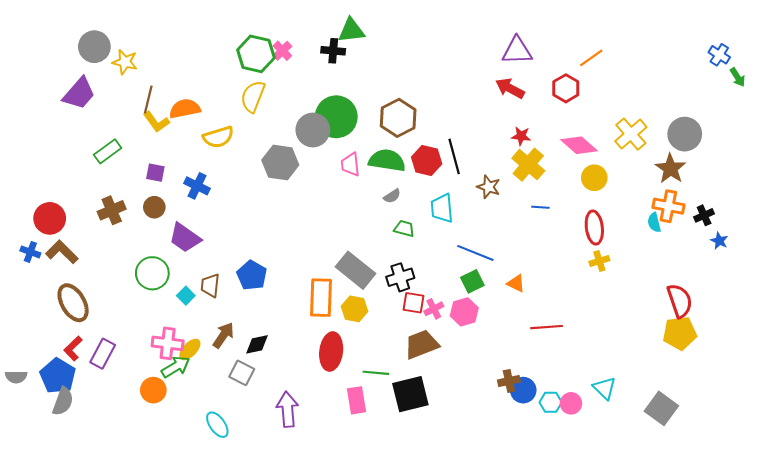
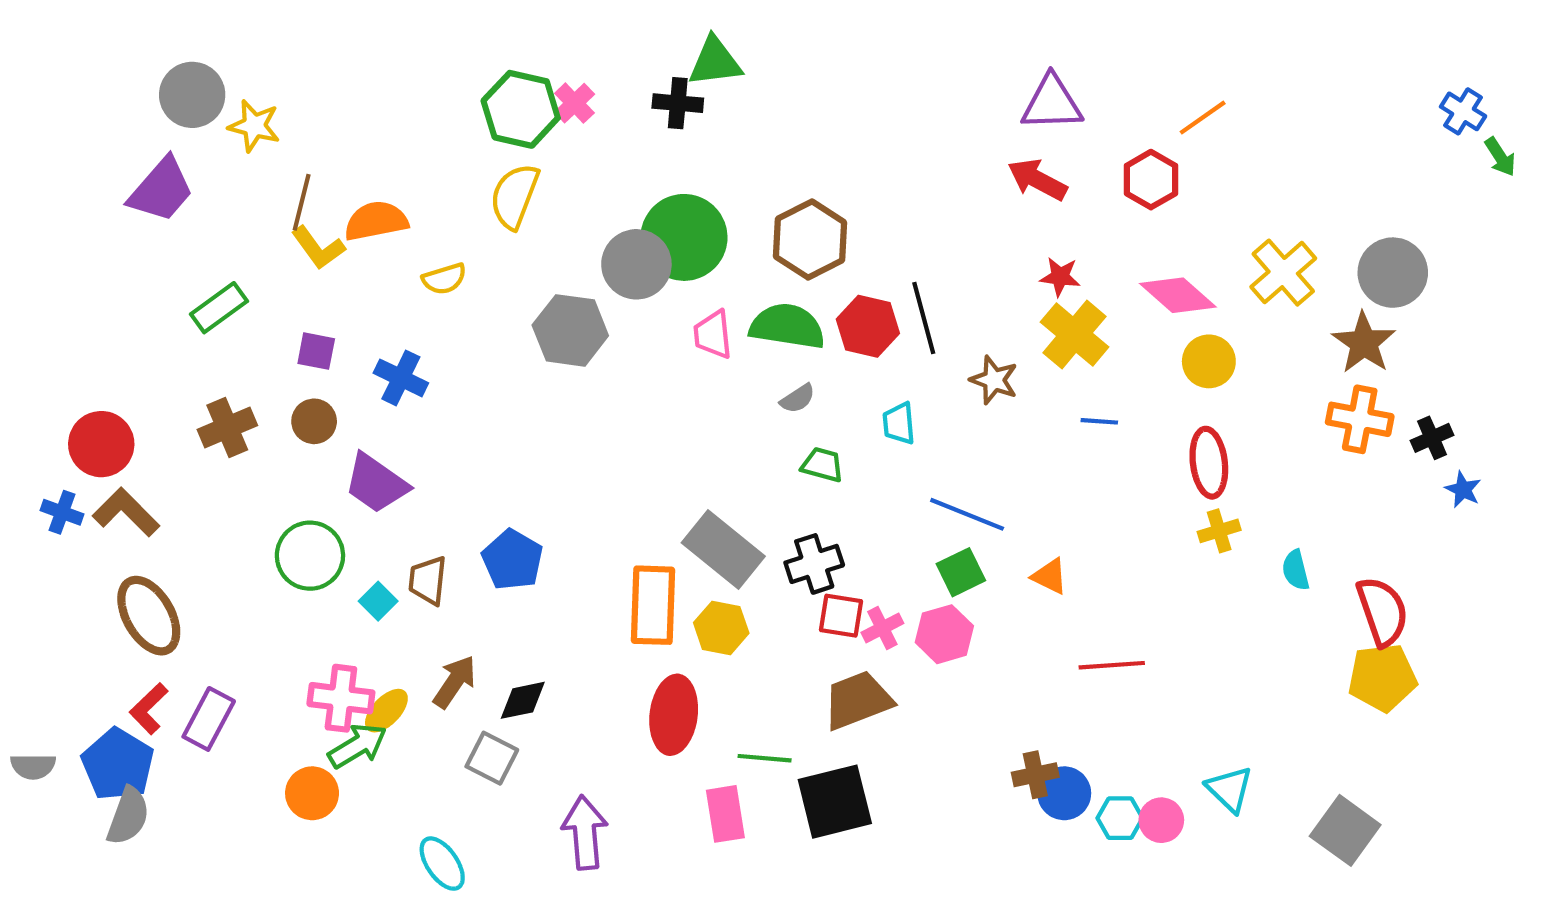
yellow semicircle: (218, 137) -> (444, 279), size x0.7
cyan trapezoid: (442, 208) -> (899, 423), size x0.7
cyan semicircle: (654, 222) -> (1296, 570), moved

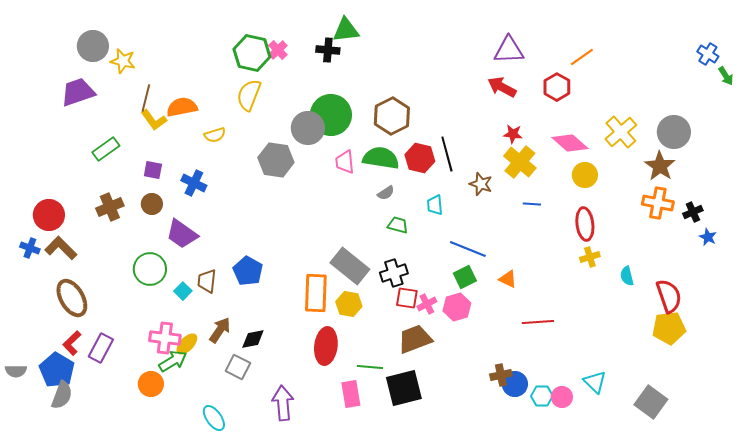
purple trapezoid: (161, 190) -> (78, 92), turned -150

